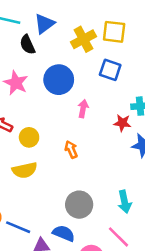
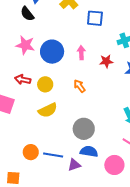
blue circle: (59, 80) -> (52, 52), moved
red star: (122, 123) -> (106, 61), moved
gray circle: (79, 205) -> (84, 129), moved

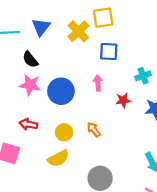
black semicircle: (27, 14) -> (30, 60), moved
pink arrow: (81, 53) -> (98, 83), moved
yellow circle: (45, 84) -> (64, 132), moved

